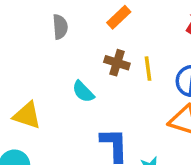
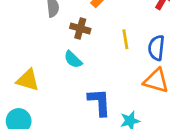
brown cross: (117, 63) -> (80, 28), moved

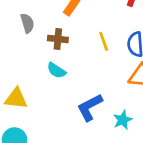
blue L-shape: (99, 102) -> (90, 107), turned -104

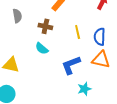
gray semicircle: (27, 23) -> (17, 16), moved
blue L-shape: (90, 107) -> (71, 65), moved

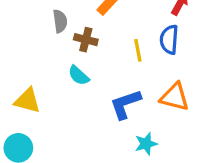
gray semicircle: (17, 16) -> (60, 21), moved
blue semicircle: (100, 37) -> (169, 40), moved

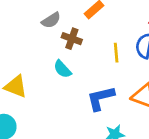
gray semicircle: (60, 21) -> (51, 20), turned 60

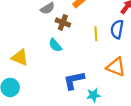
blue L-shape: (101, 98) -> (74, 80), moved

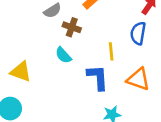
yellow line: (96, 34) -> (111, 51), moved
blue L-shape: (74, 80) -> (98, 77), moved, turned 100

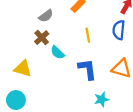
brown cross: (72, 27) -> (42, 38), moved, turned 32
yellow line: (111, 51) -> (88, 35), moved

